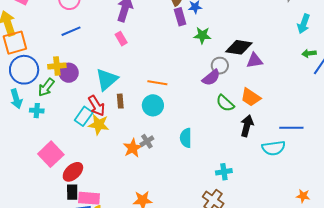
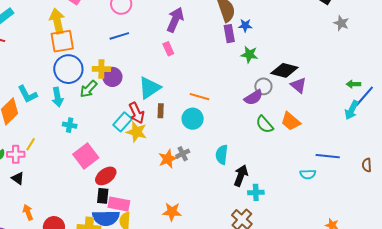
cyan arrow: (304, 24) -> (352, 110), moved
purple triangle: (254, 61) -> (298, 85), turned 42
cyan cross: (37, 111) -> (70, 125), moved
black arrow: (247, 126) -> (241, 175), moved
cyan semicircle: (274, 148) -> (308, 174), size x0.7

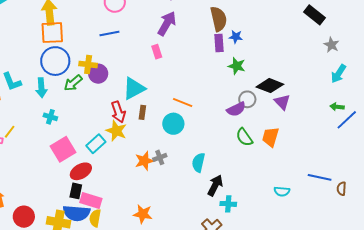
cyan arrow: (352, 110) -> (338, 74), moved
orange trapezoid: (291, 121) -> (271, 137), turned 60
cyan rectangle: (123, 122) -> (96, 144), moved
blue line: (328, 156) -> (320, 177), moved

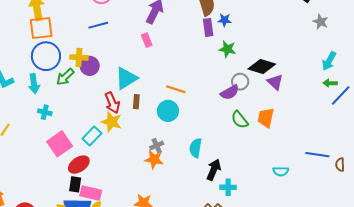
cyan arrow: (338, 74) -> (329, 61), moved
orange star: (144, 161) -> (154, 159), moved, turned 30

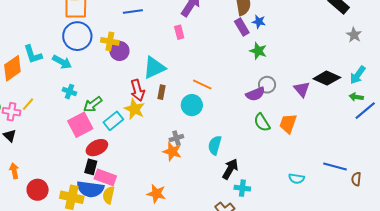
purple rectangle: (208, 27) -> (242, 27), turned -30
black diamond: (262, 66) -> (327, 78), moved
green arrow: (65, 77) -> (93, 104), moved
cyan arrow: (34, 84) -> (62, 62), turned -60

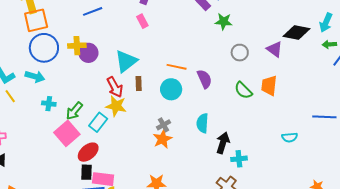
purple semicircle: (255, 94) -> (204, 79), moved, turned -78
yellow line: (28, 104) -> (10, 96), moved, turned -64
orange star: (172, 152) -> (162, 139), turned -30

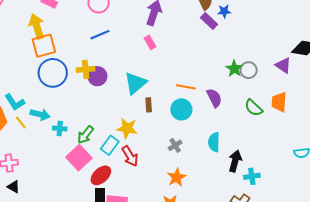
green star: (224, 22) -> (234, 69), moved, turned 30
cyan arrow: (35, 76) -> (40, 114), moved
red arrow: (115, 87) -> (130, 156), moved
orange star: (162, 139) -> (177, 177), moved

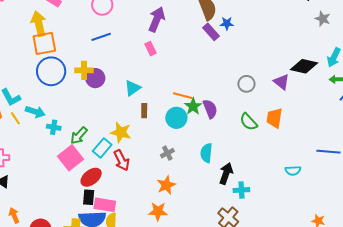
green star: (234, 69) -> (193, 106), moved
cyan triangle: (135, 83) -> (133, 88), size x0.7

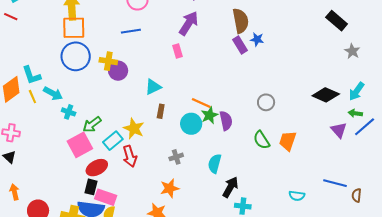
purple triangle: (281, 82) -> (339, 130), moved

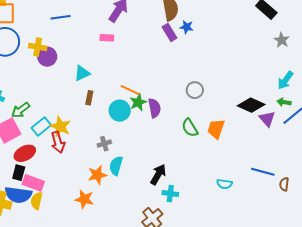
pink rectangle: (177, 51) -> (107, 38), turned -72
black diamond: (326, 95) -> (251, 105), moved
yellow star: (134, 129) -> (60, 127), moved
cyan semicircle: (215, 164) -> (116, 166), moved

